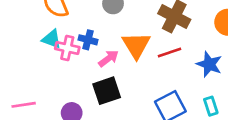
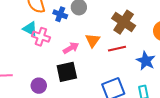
blue cross: (88, 40) -> (60, 14), moved
orange triangle: (136, 45) -> (93, 40), size x0.7

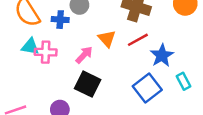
blue star: (146, 61) -> (162, 55), moved, turned 30
black square: (67, 72) -> (88, 84), turned -35

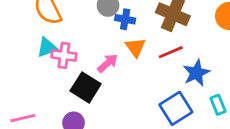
blue cross: (60, 20) -> (125, 19), moved
cyan triangle: (30, 47) -> (47, 47), turned -36
black square: (88, 84) -> (86, 87), moved

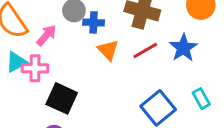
pink arrow: (108, 63) -> (46, 35), moved
blue star: (196, 73) -> (183, 48), moved

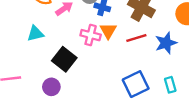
cyan triangle: (16, 62) -> (35, 34), moved
pink cross: (35, 68) -> (91, 35), moved

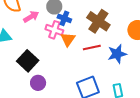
pink cross: (91, 35) -> (54, 30), moved
purple circle: (51, 87) -> (38, 83), moved

